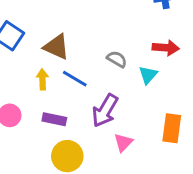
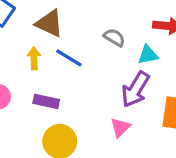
cyan triangle: (148, 75) -> (148, 55), turned 36
purple arrow: (105, 111) -> (135, 89), moved

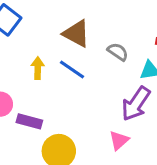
brown triangle: (50, 23) -> (76, 34), moved
purple rectangle: (46, 101) -> (29, 121), moved

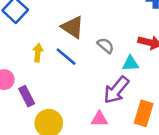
purple rectangle: (29, 121) -> (27, 96), turned 42
pink triangle: (119, 140) -> (99, 119), turned 36

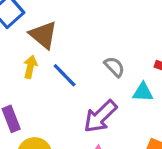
brown triangle: (73, 27) -> (43, 35), moved
purple arrow: (116, 90) -> (100, 116), moved

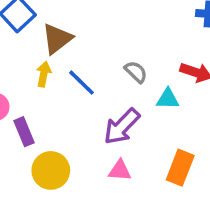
brown triangle: (43, 35) -> (57, 39), turned 44

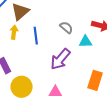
blue line: (81, 83) -> (36, 36), turned 42
pink triangle: (120, 170) -> (55, 92), moved

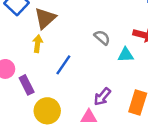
blue line: (36, 36) -> (63, 65), moved, turned 42
purple arrow: (60, 59) -> (102, 97), moved, size x0.7

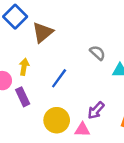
yellow arrow: (38, 44) -> (24, 67), moved
yellow circle: (47, 111) -> (57, 120), moved

